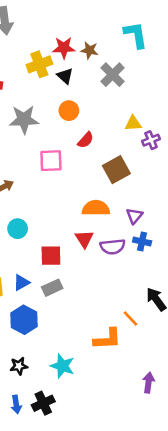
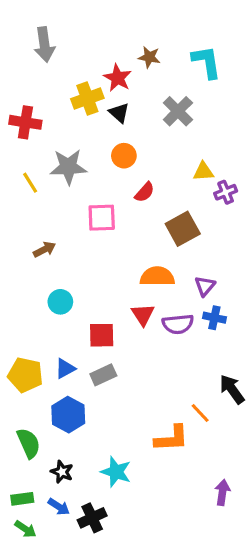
red star: (64, 48) -> (118, 78), turned 30
brown star: (89, 50) -> (149, 57), moved
black star: (19, 366) -> (62, 472), turned 30
blue arrow: (16, 404) -> (59, 507), moved, turned -48

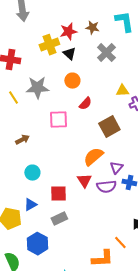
brown star: (149, 57) -> (92, 28), moved
red star: (118, 78) -> (68, 32), turned 30
orange semicircle: (157, 276) -> (93, 157), turned -40
purple triangle: (205, 286) -> (116, 168), moved
blue triangle: (65, 369) -> (30, 205), moved

